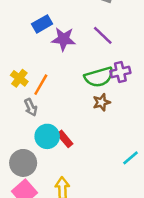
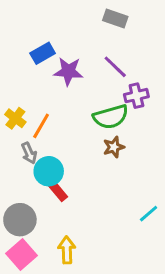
purple cross: (120, 72) -> (136, 96), moved
cyan circle: (47, 136) -> (49, 171), moved
red rectangle: (65, 139) -> (58, 191), moved

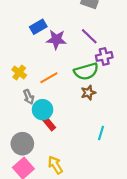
orange line: (41, 126) -> (49, 78), moved, turned 30
cyan line: (149, 214) -> (101, 133), moved, turned -32
yellow arrow: (67, 250) -> (55, 165), turned -30

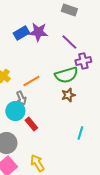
purple star: (56, 39) -> (38, 32), moved
gray arrow: (29, 97) -> (21, 98), moved
cyan circle: (43, 110) -> (15, 111), moved

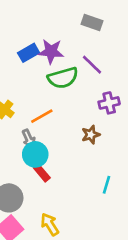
purple cross: (83, 61) -> (109, 103), moved
green semicircle: (66, 75) -> (63, 78), moved
cyan circle: (15, 111) -> (35, 154), moved

